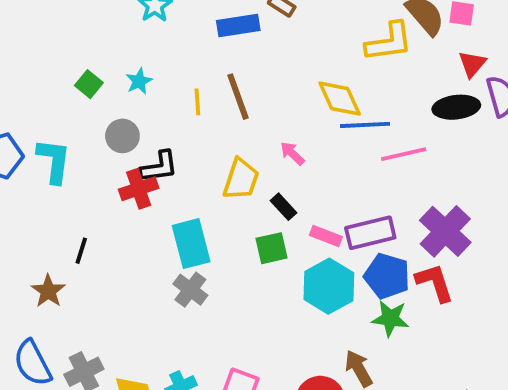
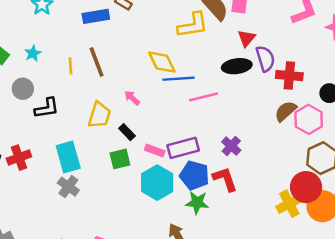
red cross: (139, 189) -> (19, 158), moved
purple cross: (445, 231) -> (231, 146), size x0.6

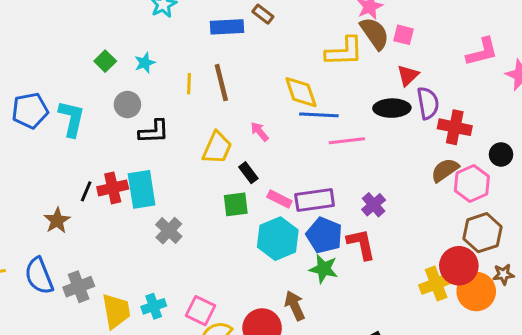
cyan rectangle: (68, 157) -> (142, 189), moved

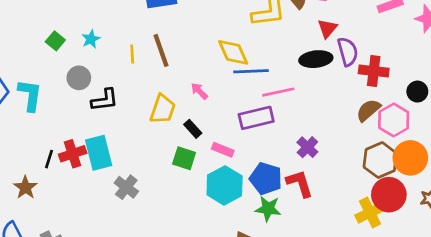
purple rectangle: (315, 200) -> (256, 118), moved
green square: (236, 204) -> (184, 158), turned 30
brown hexagon: (482, 233) -> (380, 160), moved
orange circle: (476, 291) -> (410, 158), moved

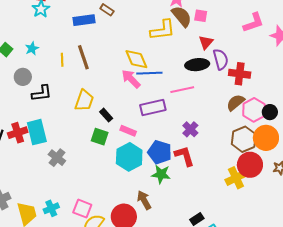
pink arrow: (199, 91) -> (131, 79), moved, size x1.5
pink line: (278, 92) -> (182, 90), moved
black circle: (417, 92) -> (270, 112), moved

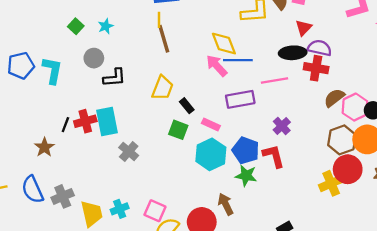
purple semicircle: (221, 59) -> (320, 48), turned -65
yellow line: (62, 60) -> (159, 20), moved
red cross: (240, 74) -> (316, 68), moved

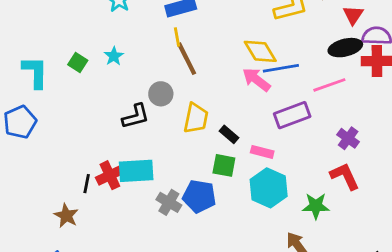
gray circle: (94, 58) -> (161, 94), moved
cyan L-shape: (52, 70) -> (35, 72), moved
cyan rectangle: (107, 121) -> (136, 171), turned -72
blue pentagon: (246, 150) -> (199, 196), moved

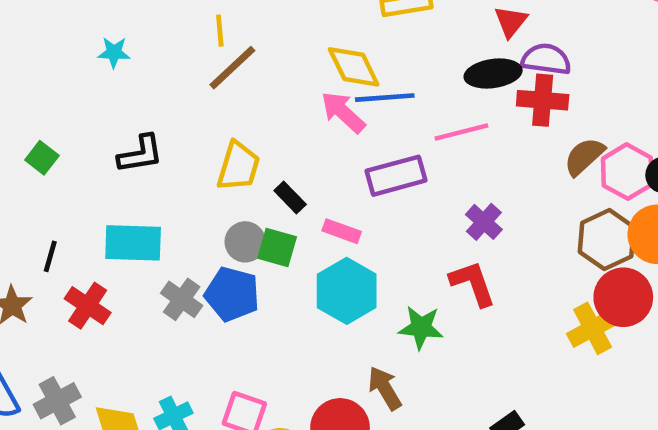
cyan star: (114, 56) -> (114, 52), turned 30
brown line: (187, 59) -> (232, 68), turned 68
green square: (78, 63) -> (42, 158), moved
gray circle: (161, 94) -> (245, 242), moved
red cross: (110, 175) -> (88, 306), moved, turned -36

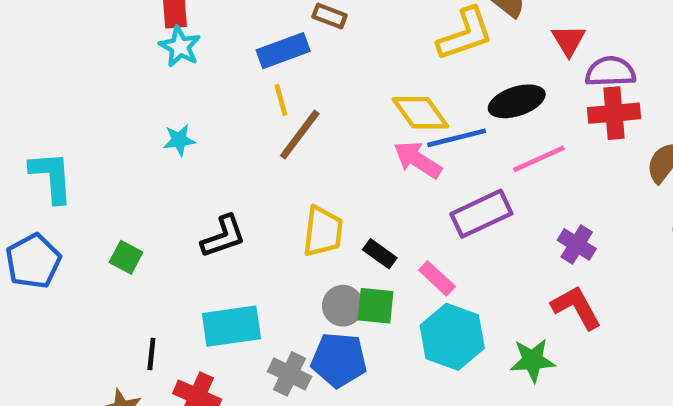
black ellipse: (493, 74) -> (517, 101), moved
pink rectangle: (342, 231) -> (437, 278), turned 33

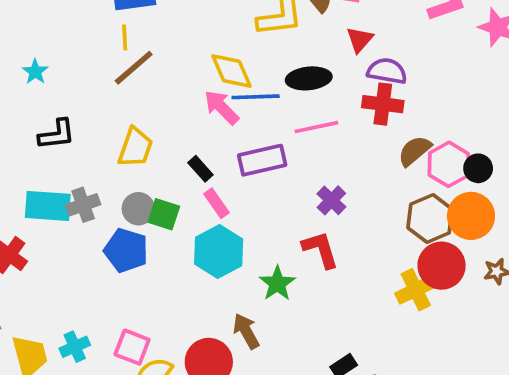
cyan star: (179, 140) -> (35, 72), moved, turned 30
black rectangle: (380, 254) -> (200, 169), moved
green star: (533, 360) -> (277, 283), turned 30
gray cross: (290, 374) -> (83, 205), moved, turned 32

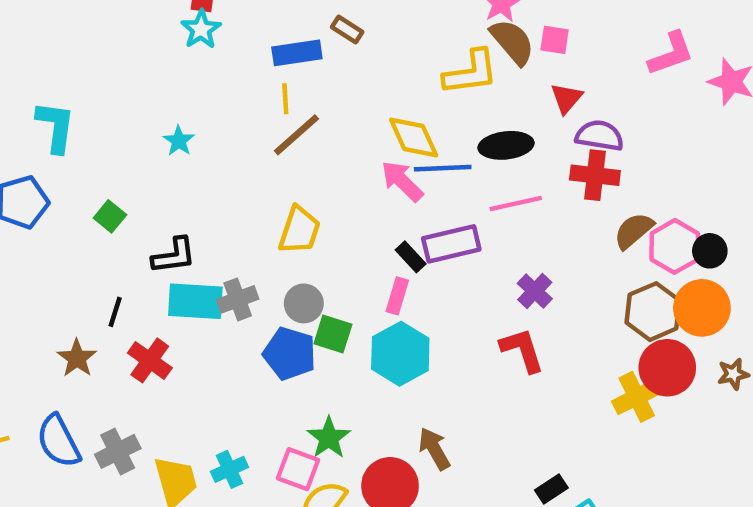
black L-shape: (57, 134) -> (174, 256), moved
black rectangle: (200, 169) -> (411, 257), moved
pink rectangle: (216, 203) -> (397, 296), turned 52
green square: (164, 214) -> (333, 334), moved
green star: (277, 283) -> (329, 438), moved

